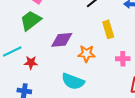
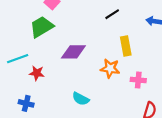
orange star: (86, 54) -> (110, 68), moved
cyan semicircle: (73, 81) -> (81, 99), size x0.7

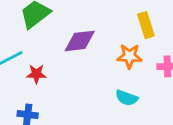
cyan semicircle: (81, 99) -> (127, 98), moved

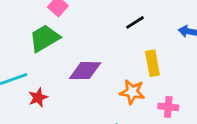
red star: (36, 74) -> (38, 98), turned -30

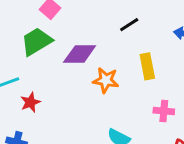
purple diamond: (85, 71) -> (80, 54), moved
orange star: (132, 92) -> (106, 80), moved

